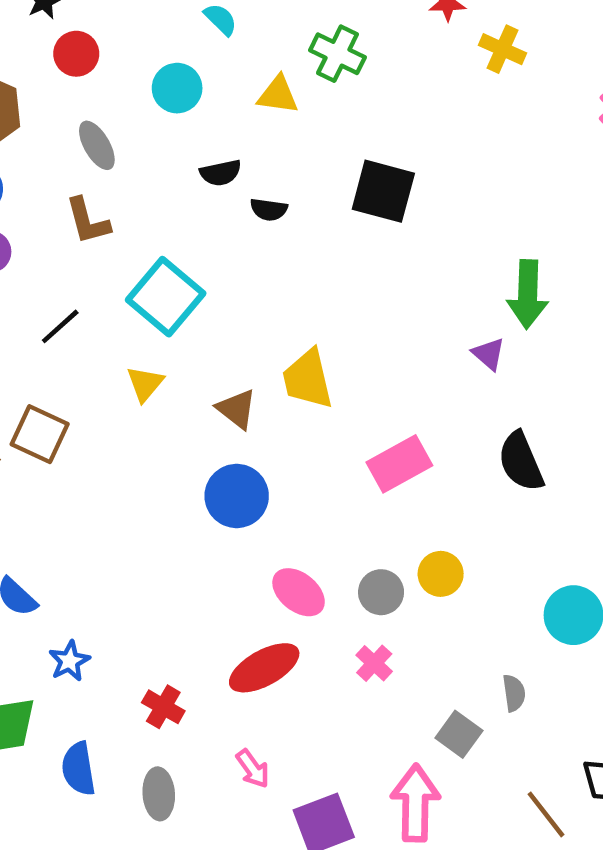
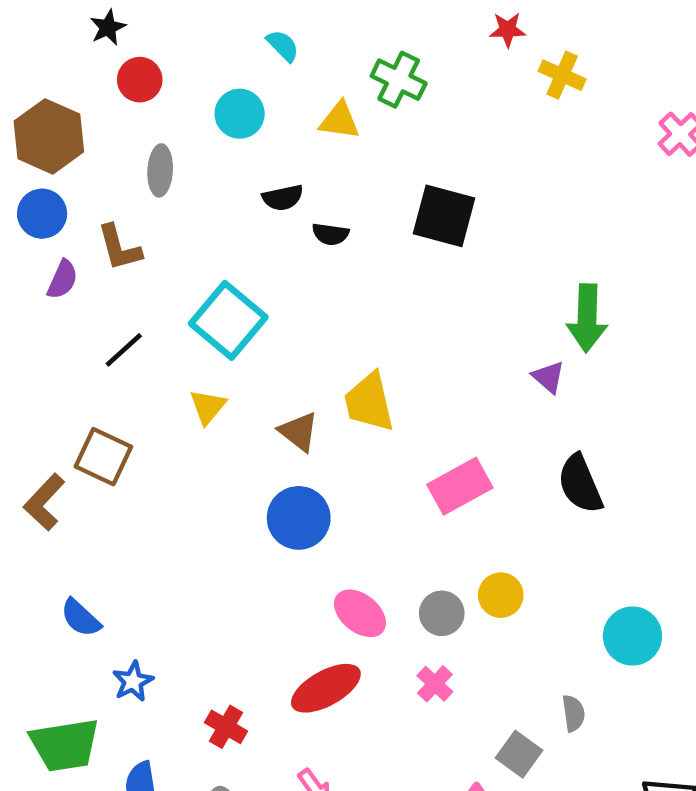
gray ellipse: (97, 145) -> (160, 170), turned 33
brown L-shape: (88, 221) -> (119, 248), moved

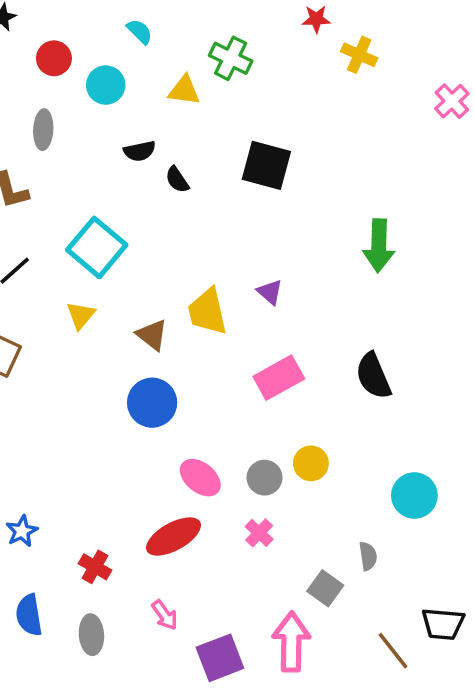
red circle: (140, 80) -> (54, 58), moved
black semicircle: (330, 234) -> (177, 180), turned 48
purple triangle: (548, 377) -> (270, 292), moved

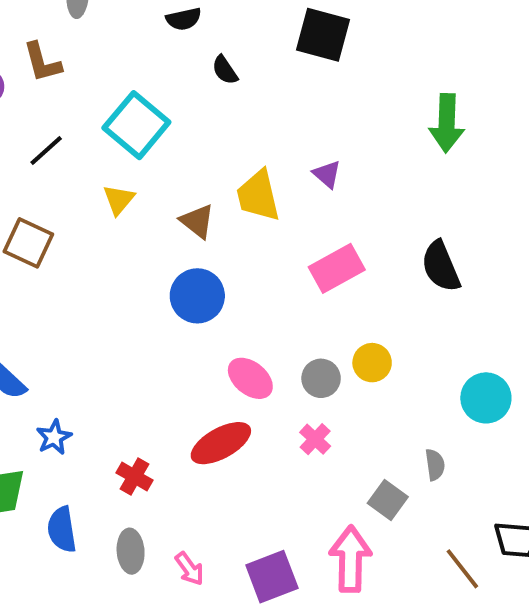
black semicircle: (177, 180) -> (225, 70), moved
pink arrow: (165, 615) -> (189, 569), moved

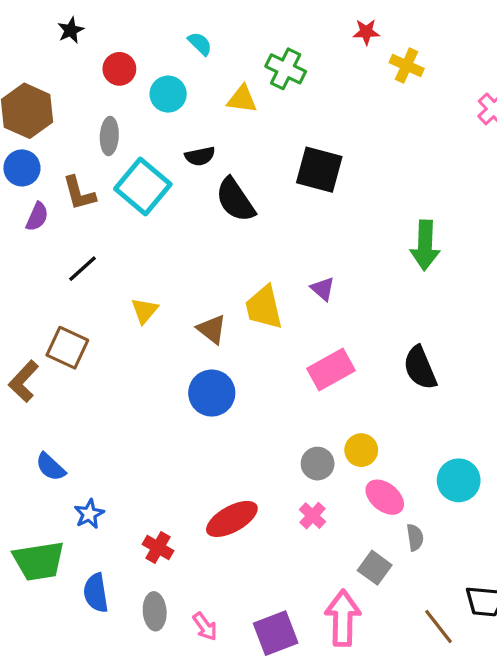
black semicircle: (225, 70) -> (235, 200), size x1.8
cyan square: (136, 125) -> (143, 186), moved
pink ellipse: (250, 378) -> (385, 497), moved

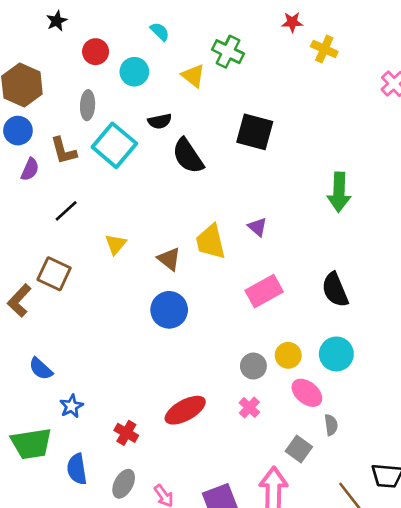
yellow triangle: (242, 99) -> (193, 76), turned 30
cyan circle: (459, 480) -> (336, 354), moved
gray ellipse: (155, 611) -> (124, 484), turned 32

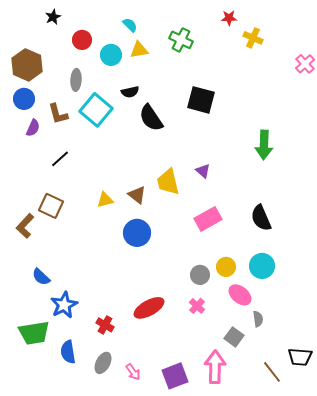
yellow triangle: (193, 76) -> (139, 50), moved, turned -48
yellow triangle: (116, 244) -> (105, 200), moved, turned 36
blue star: (71, 406) -> (64, 305), size x1.5

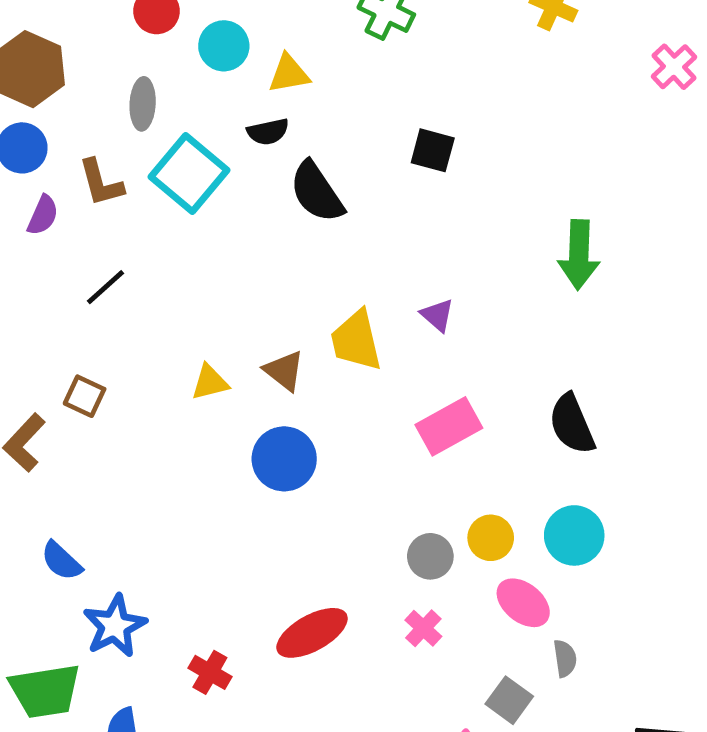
yellow triangle: (139, 50) -> (289, 74), moved
black square: (201, 100) -> (433, 150), size x0.7
brown square: (51, 206) -> (85, 396), size x0.7

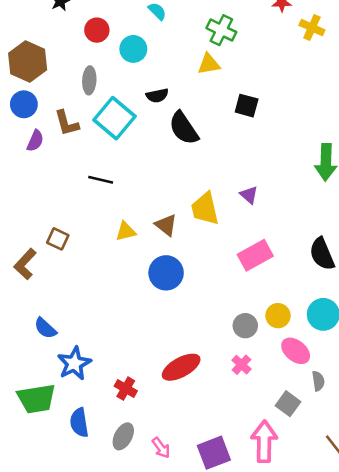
yellow triangle: (289, 74) -> (209, 64), moved
black line: (105, 287) -> (101, 180), moved, turned 55

